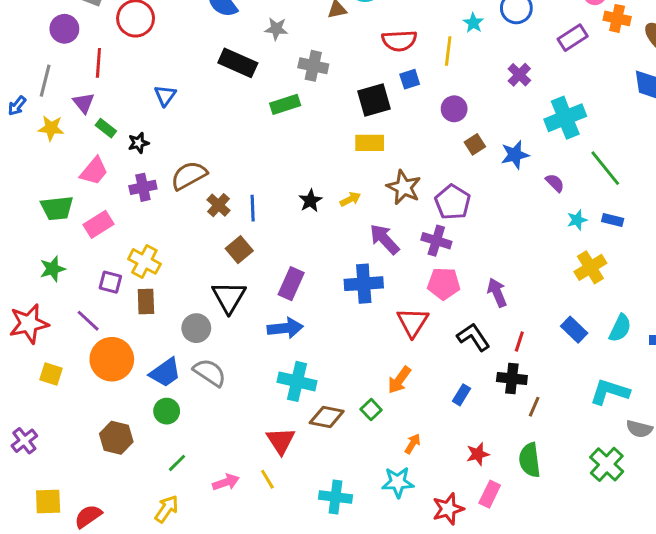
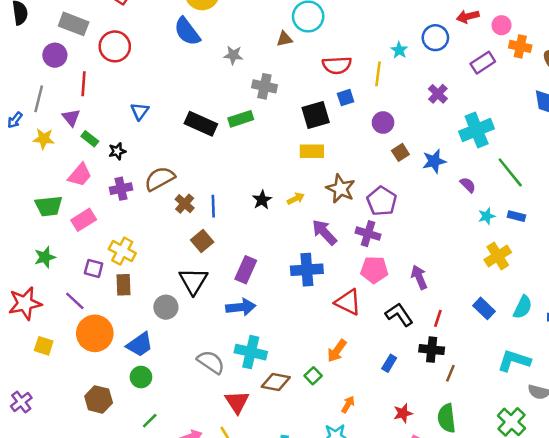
black rectangle: (238, 63) -> (201, 124), moved
red triangle: (413, 322) -> (348, 302), turned -36
gray semicircle: (210, 373) -> (211, 362), moved

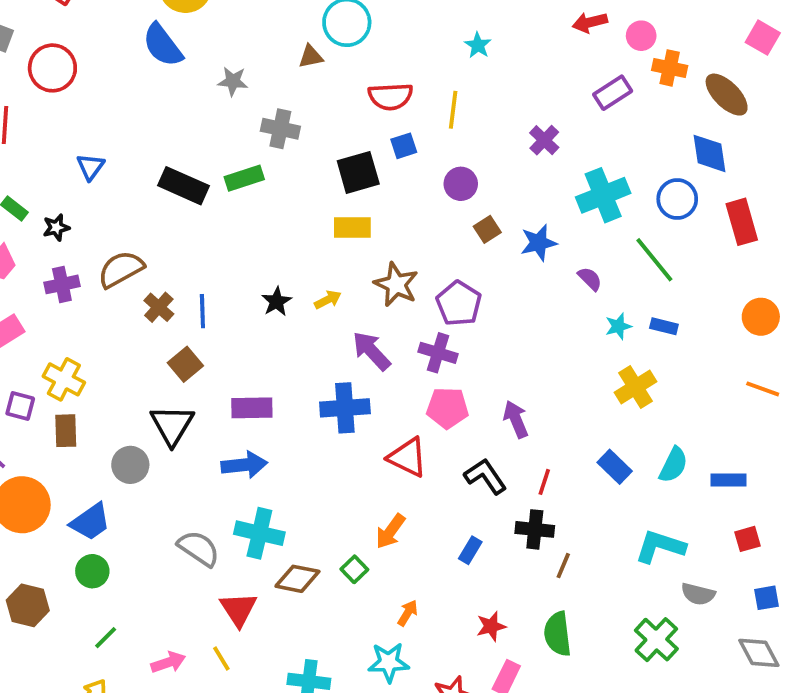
blue circle: (435, 38) -> (677, 199), moved
cyan star: (399, 50) -> (478, 45), moved
purple rectangle: (246, 270) -> (252, 408), turned 65

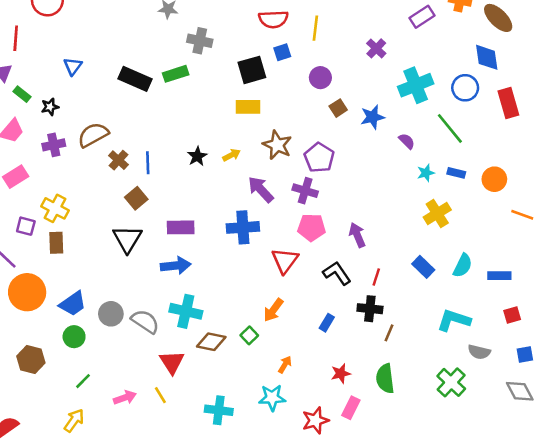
orange circle: (761, 317) -> (494, 179), moved
red triangle: (408, 457) -> (285, 260), turned 40
gray circle: (130, 465) -> (111, 314), moved

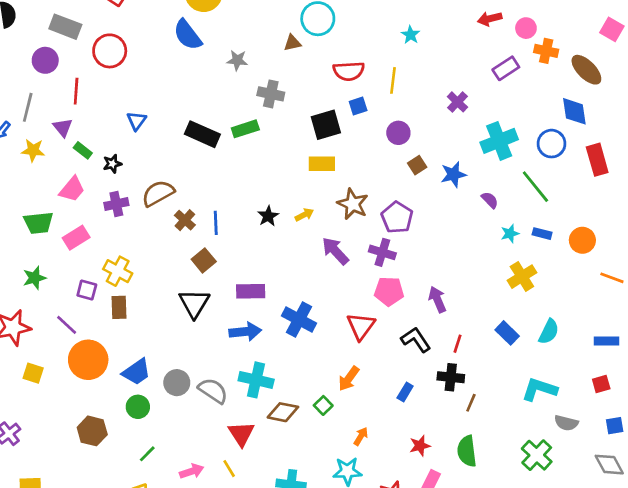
blue cross: (243, 227) -> (299, 320), moved, turned 32
blue rectangle: (499, 276) -> (607, 341), moved

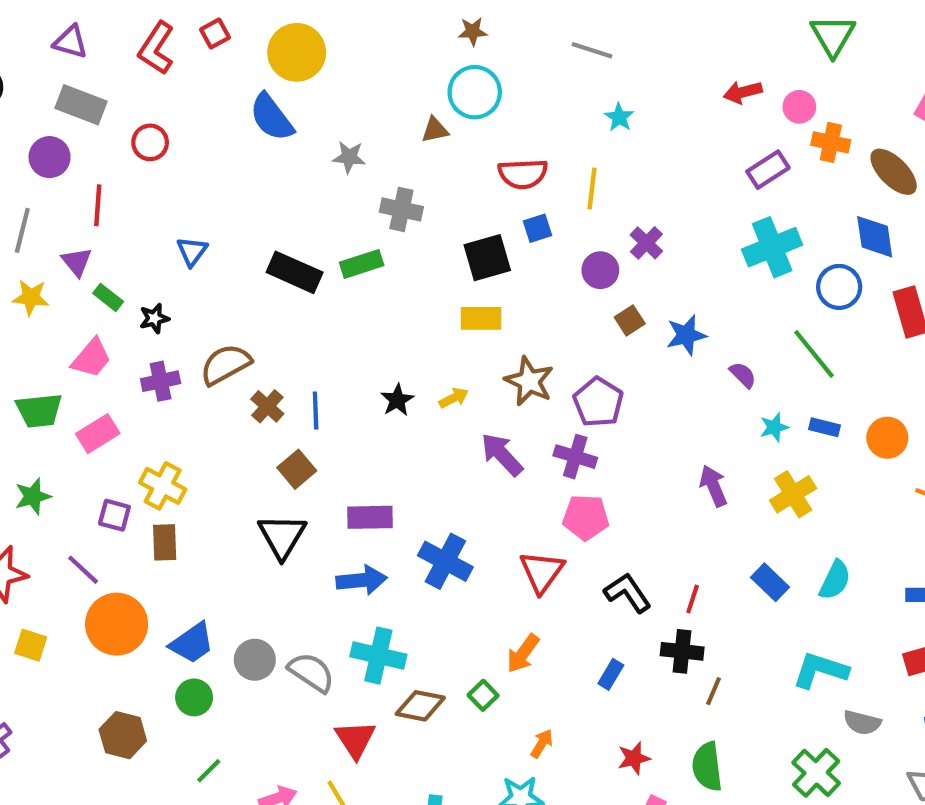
red circle: (110, 51) -> (150, 142), size x0.7
purple cross: (457, 102) -> (646, 243), moved
cyan cross: (499, 141) -> (772, 247), moved
purple arrow: (437, 299) -> (713, 486), moved

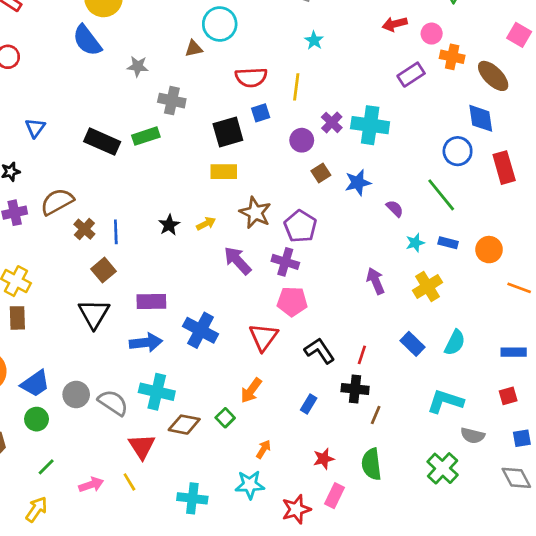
cyan cross: (772, 247) -> (370, 125), moved, turned 30

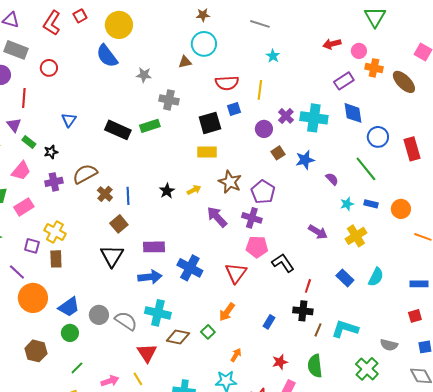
blue diamond: (481, 118) -> (353, 113), moved
purple arrow: (376, 281) -> (318, 232), turned 144
black L-shape: (319, 351) -> (283, 263), moved
cyan L-shape: (445, 401) -> (345, 329), moved

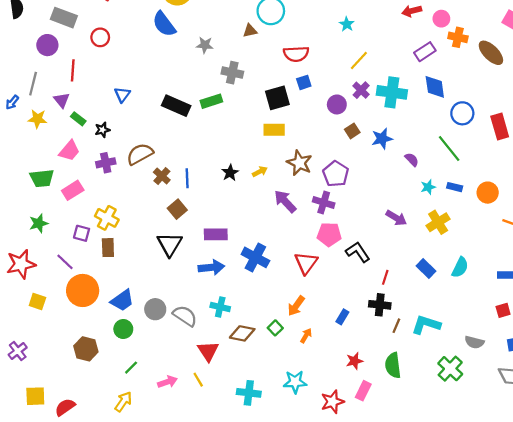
yellow line: (260, 90) -> (359, 60), moved, turned 36
cyan cross: (158, 313) -> (220, 307), size x0.7
orange arrow: (236, 355) -> (306, 336), moved

